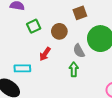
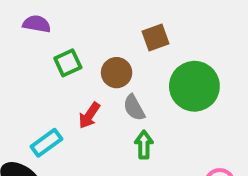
gray semicircle: (79, 51) -> (134, 108), moved
cyan rectangle: (22, 68) -> (46, 143), turned -35

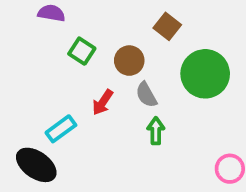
brown square: (155, 38) -> (167, 26), turned -32
green square: (68, 63) -> (82, 51), turned -32

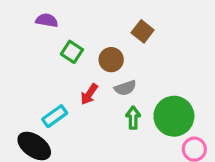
green circle: (205, 74) -> (174, 116), moved
gray semicircle: (146, 95) -> (125, 88), turned -80

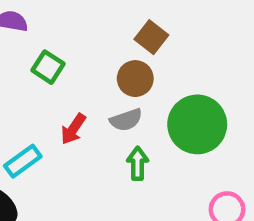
brown circle: (111, 60) -> (135, 79), moved
green circle: (174, 116) -> (197, 124), moved

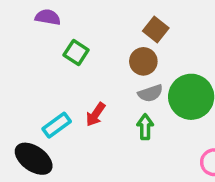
gray semicircle: (126, 120) -> (150, 93), moved
red arrow: (73, 129) -> (96, 114), moved

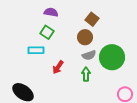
purple semicircle: (48, 17) -> (51, 12), moved
cyan rectangle: (57, 125) -> (36, 50), moved, turned 35

